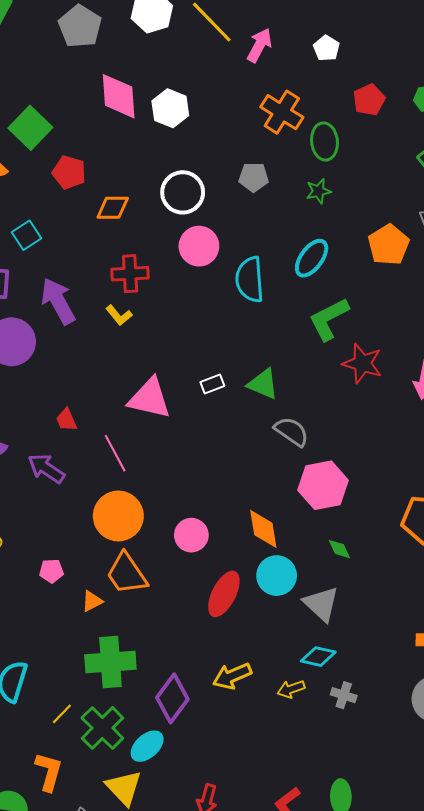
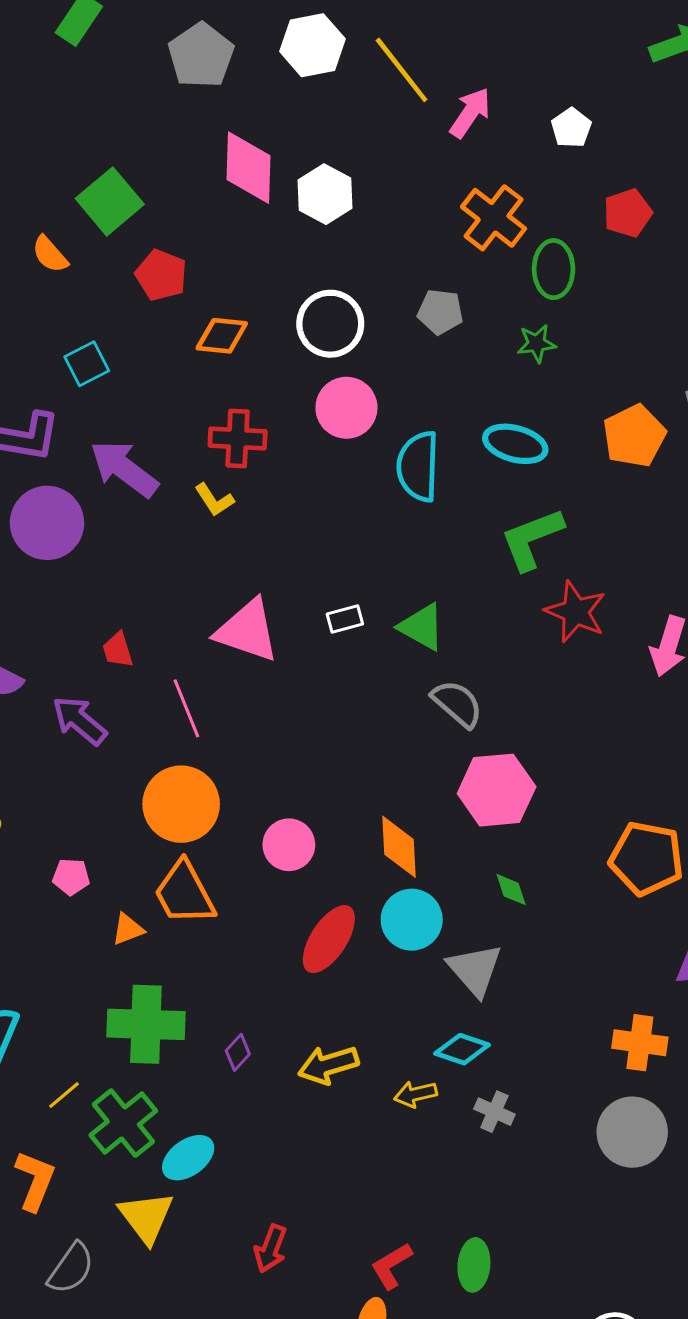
cyan ellipse: (312, 258) -> (515, 444), turned 63
purple arrow: (58, 301) -> (124, 469), turned -30
purple diamond: (172, 698) -> (238, 1052), moved, size x0.5

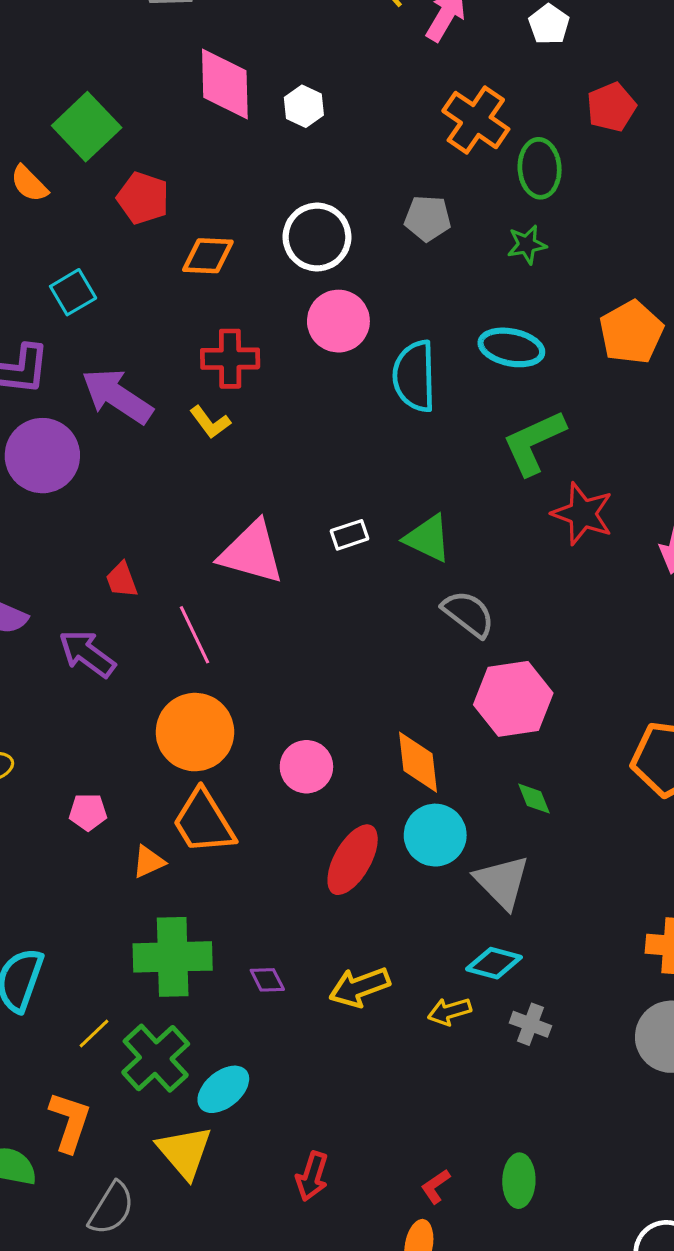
white hexagon: (325, 194) -> (304, 106), size x0.7
purple diamond: (238, 1052) -> (267, 980), turned -66
red L-shape: (391, 1266) -> (436, 1186), size x0.7

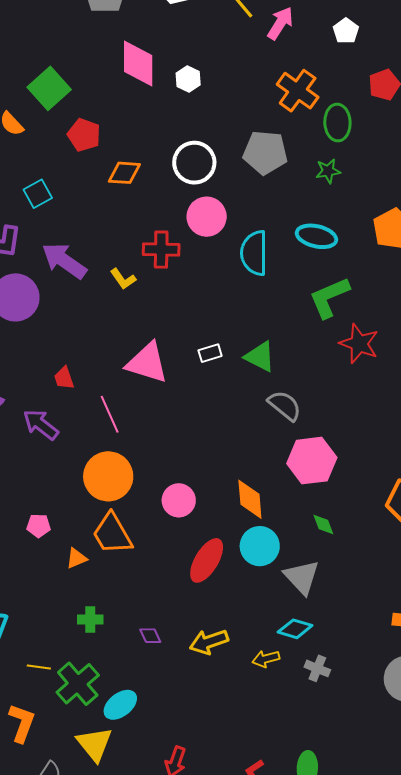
gray pentagon: (428, 218) -> (265, 153), size x1.5
red cross: (230, 359) -> (161, 250), moved
green cross: (173, 957) -> (90, 619), size x0.5
yellow line: (94, 1033) -> (39, 667), turned 50

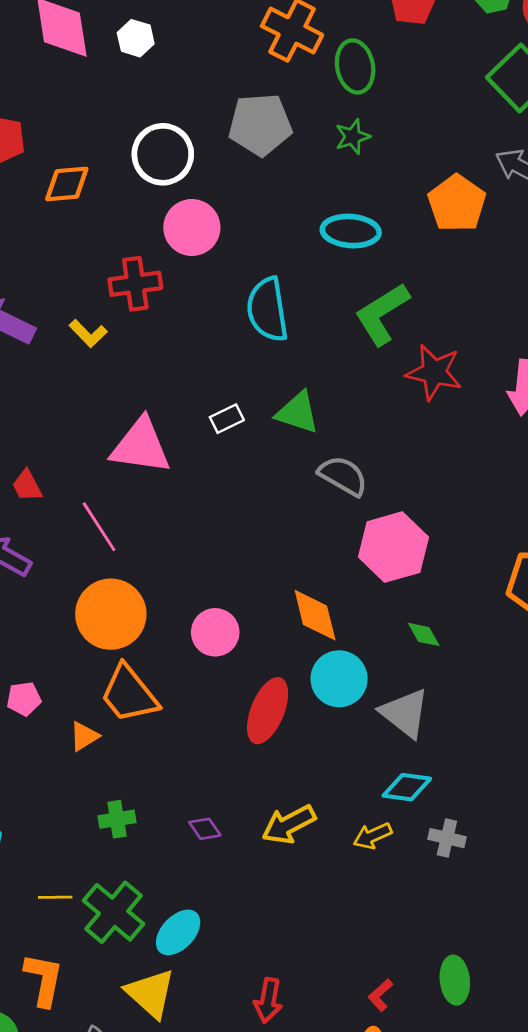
cyan semicircle: (254, 253) -> (267, 310), moved

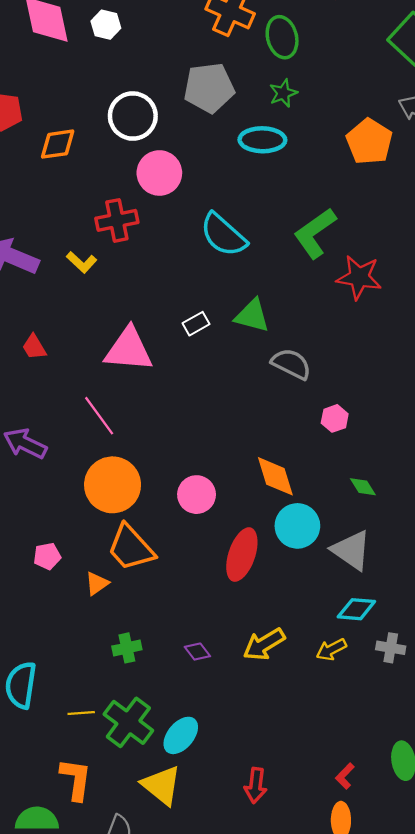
cyan ellipse: (351, 231) -> (262, 140), moved
cyan semicircle: (267, 310) -> (223, 235), turned -36
red trapezoid: (27, 486) -> (34, 347), moved
pink hexagon: (393, 547) -> (335, 418), size x0.5

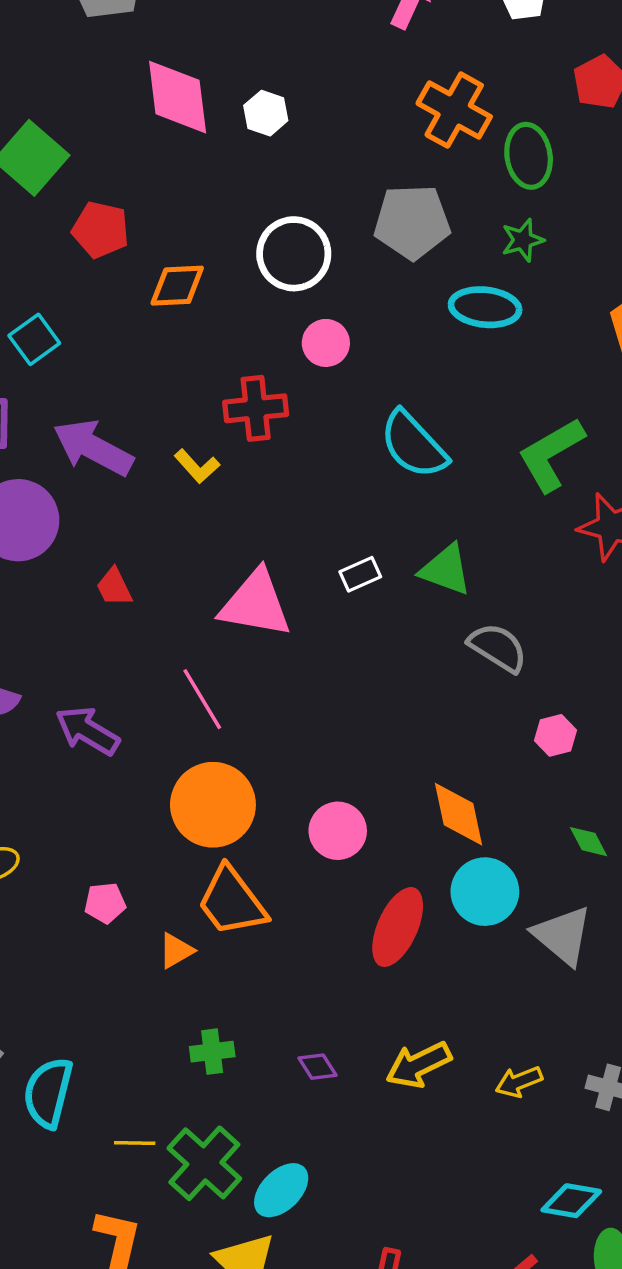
pink circle: (159, 173) -> (326, 343), size x0.7
cyan diamond: (356, 609) -> (571, 1201), moved

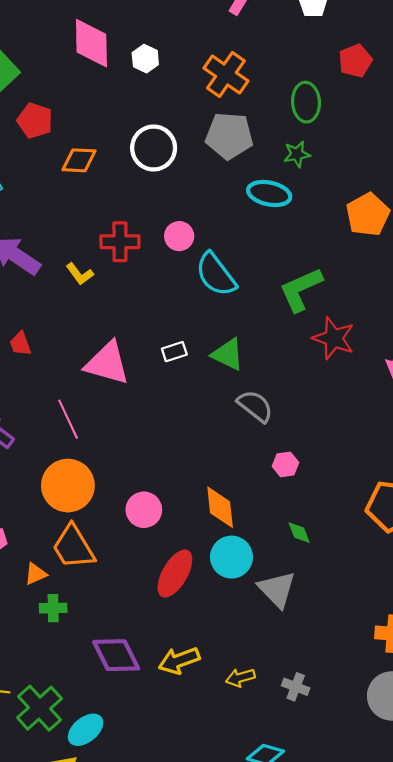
orange cross: (454, 110) -> (226, 74), moved
pink circle: (326, 343) -> (179, 236), moved
green cross: (212, 1052) -> (53, 608), moved
purple diamond: (318, 1067) -> (116, 655), size x2.0

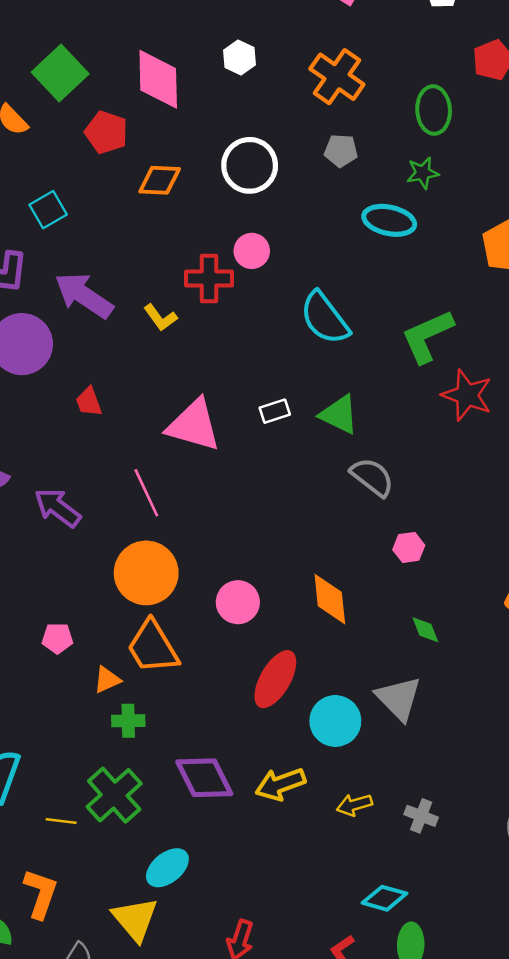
pink diamond: (91, 43) -> (158, 79), moved
gray pentagon: (229, 136) -> (341, 151), size x0.6
pink circle: (179, 236) -> (252, 251), moved
cyan circle: (231, 557) -> (335, 721), moved
green cross: (39, 708) -> (114, 795), moved

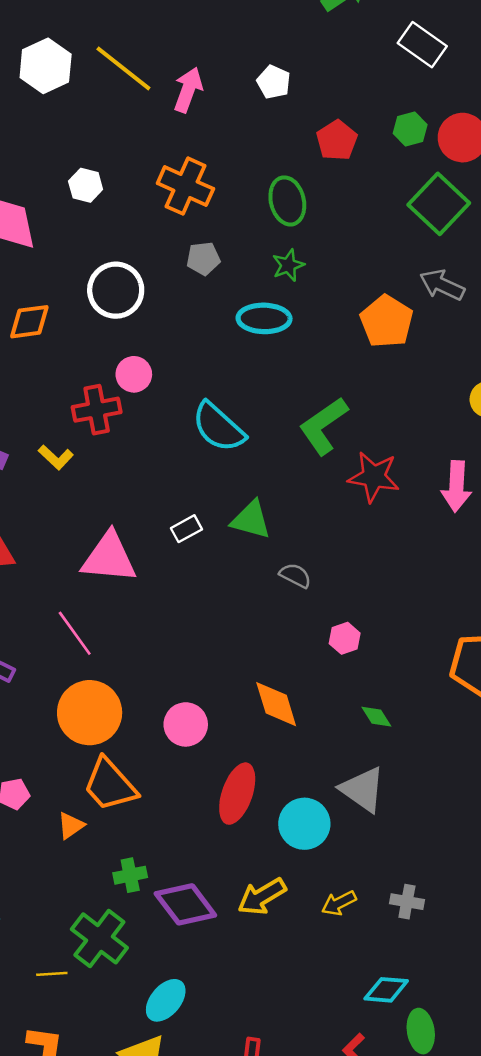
gray semicircle: (372, 477) -> (295, 575), size x0.7
green cross: (128, 721) -> (130, 875), moved

